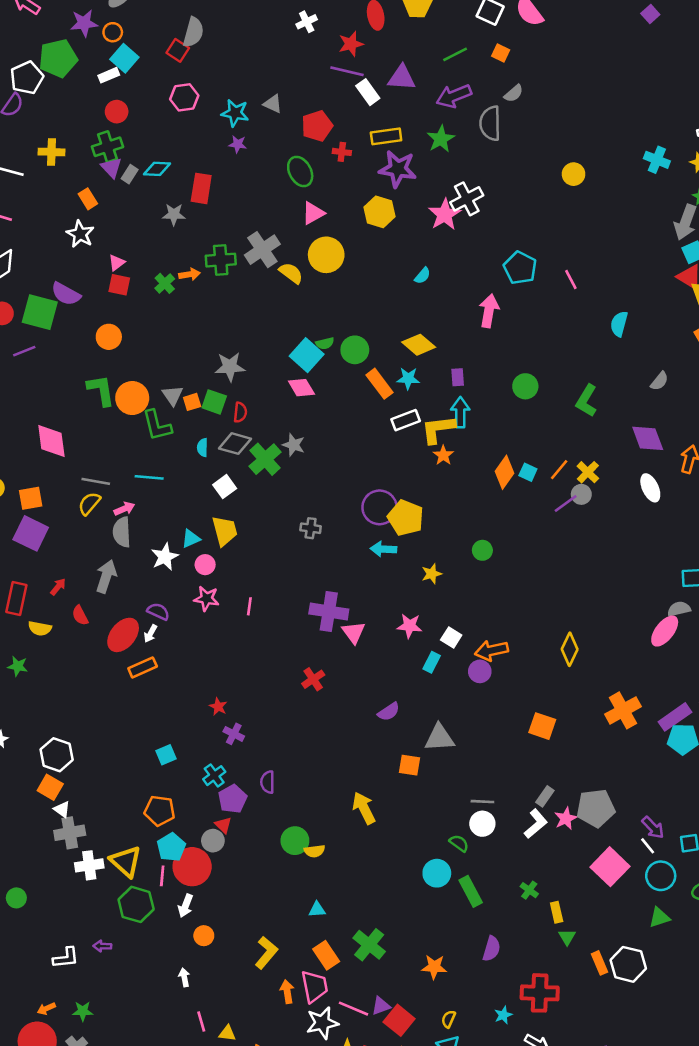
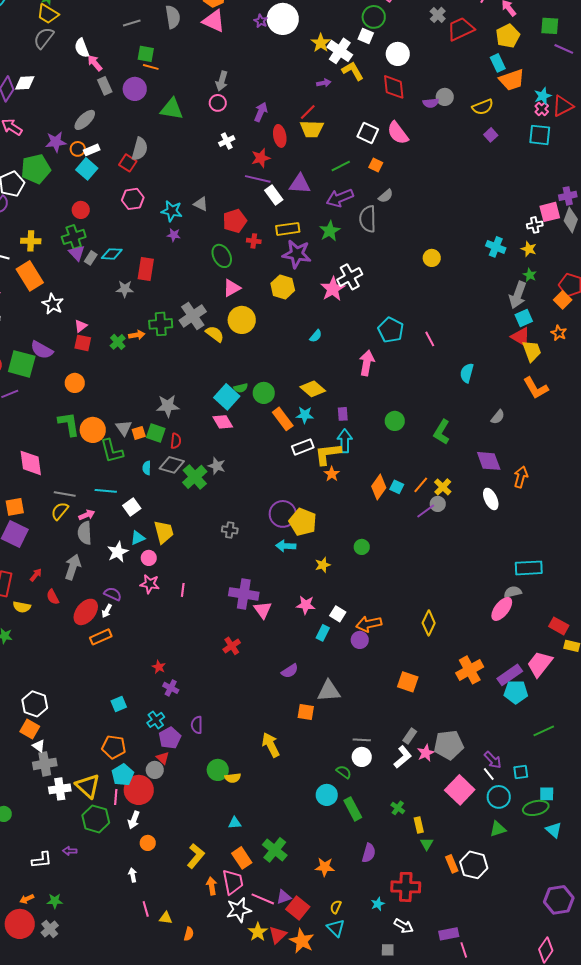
white rectangle: (109, 75) -> (92, 150), moved
orange rectangle: (88, 199) -> (30, 276), moved, size x1.8
white square: (225, 487) -> (132, 507), moved

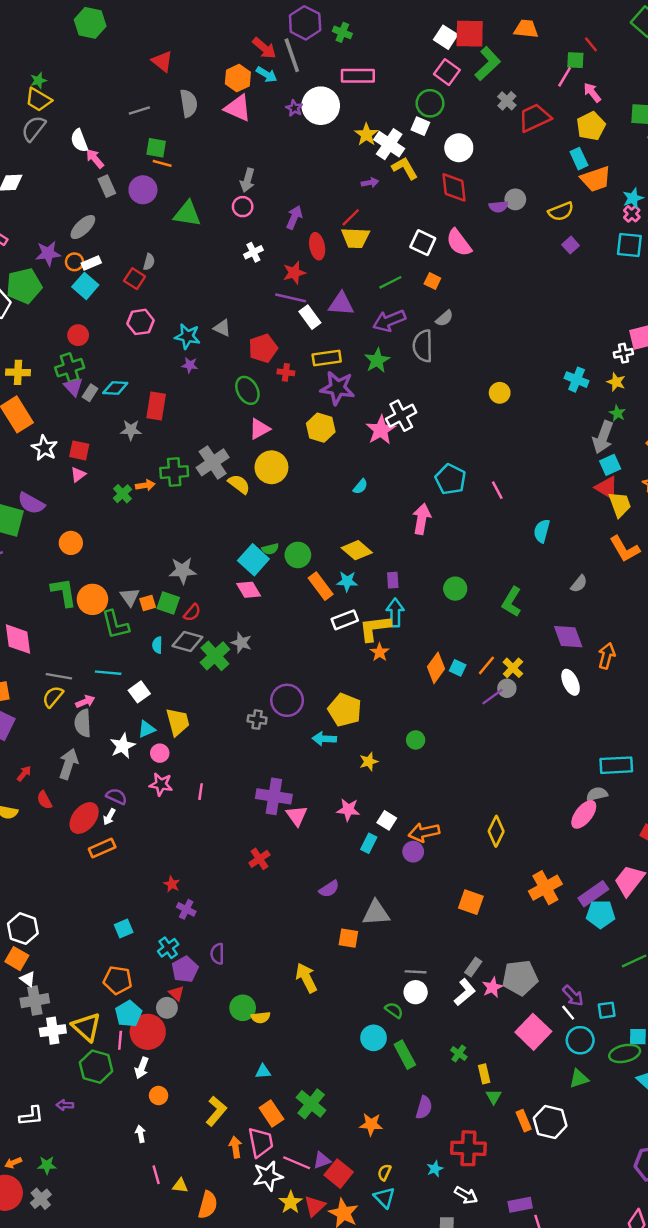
gray semicircle: (140, 149) -> (149, 262), size x0.6
red square: (83, 343) -> (79, 450), moved
red semicircle: (176, 441) -> (192, 613), turned 35
purple circle: (283, 514) -> (287, 700), moved
orange semicircle: (189, 934) -> (208, 1205), size x1.6

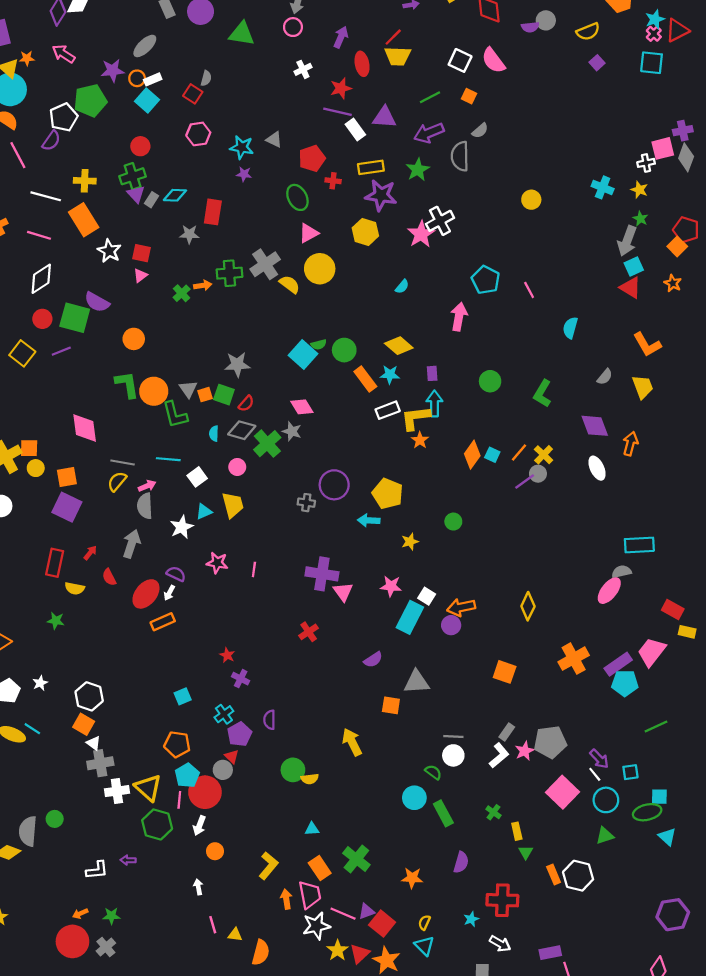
yellow trapezoid: (620, 504) -> (643, 387), moved
pink diamond: (249, 590) -> (302, 407), moved
pink circle: (160, 753) -> (237, 467), moved
cyan rectangle: (369, 843) -> (410, 617), size x1.8

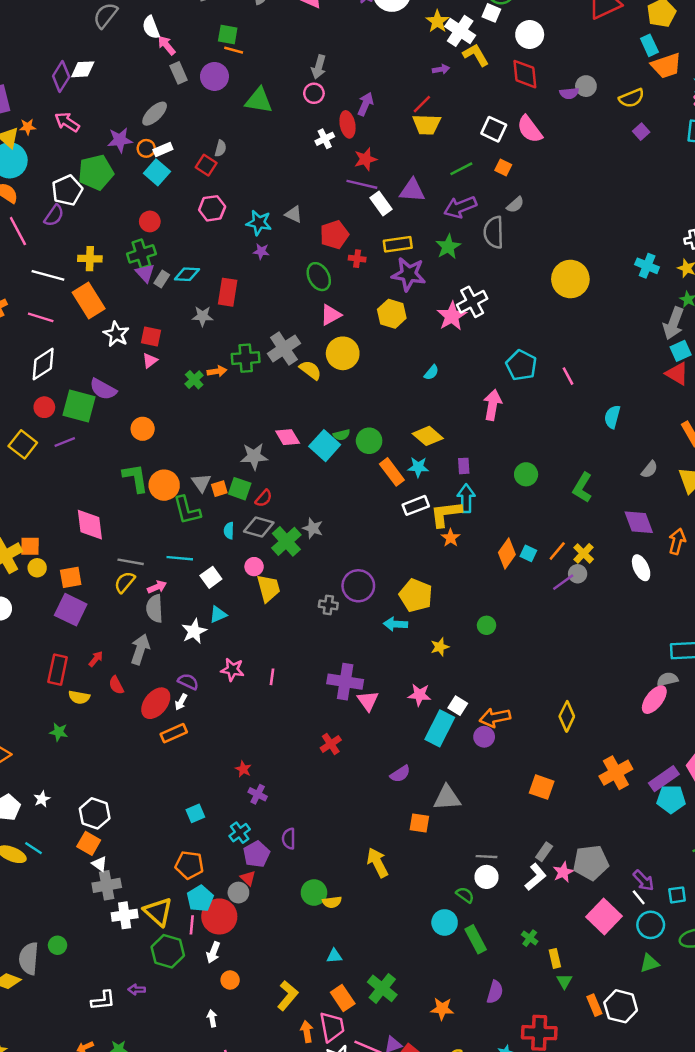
red ellipse: (362, 64) -> (348, 124), moved
yellow circle: (531, 200) -> (570, 279), size x1.8
pink diamond: (302, 407) -> (288, 437), moved
yellow trapezoid: (233, 505) -> (268, 588), moved

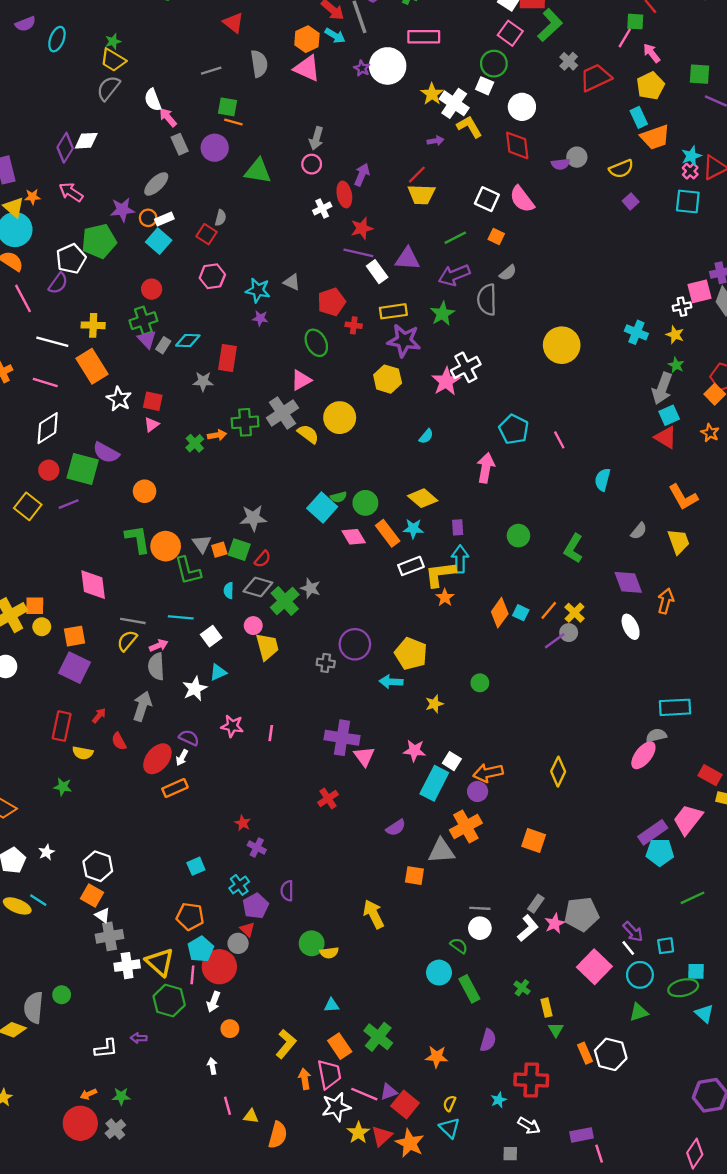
pink triangle: (331, 315) -> (301, 380), moved
pink diamond: (288, 437) -> (354, 537), moved
orange cross: (616, 773) -> (466, 827), moved

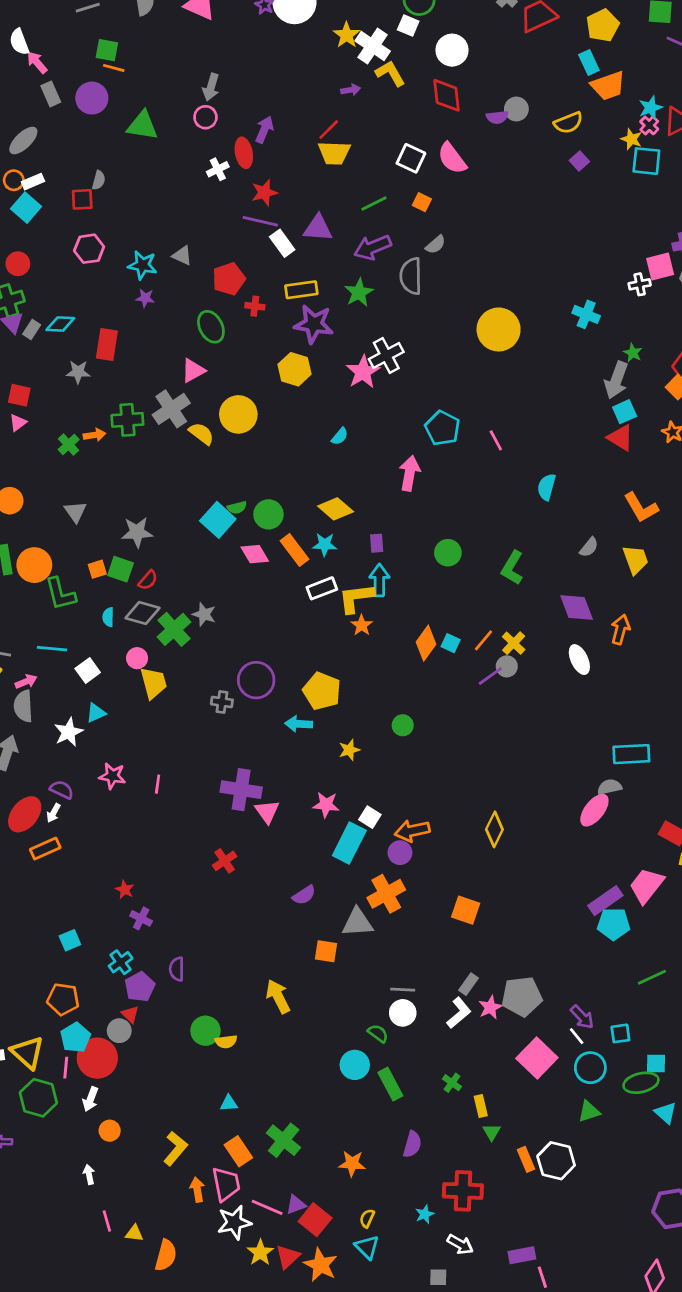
red square: (206, 234) -> (82, 199), turned -36
yellow star: (675, 335) -> (631, 139), moved
gray triangle: (202, 544) -> (75, 512), moved

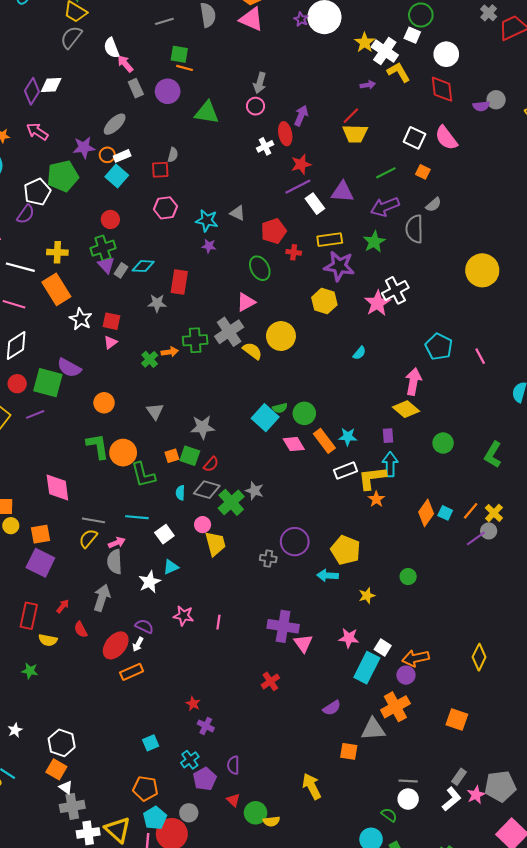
purple line: (260, 221) -> (298, 187), turned -40
yellow diamond: (336, 509) -> (406, 409), moved
red triangle: (130, 1014) -> (233, 800), moved

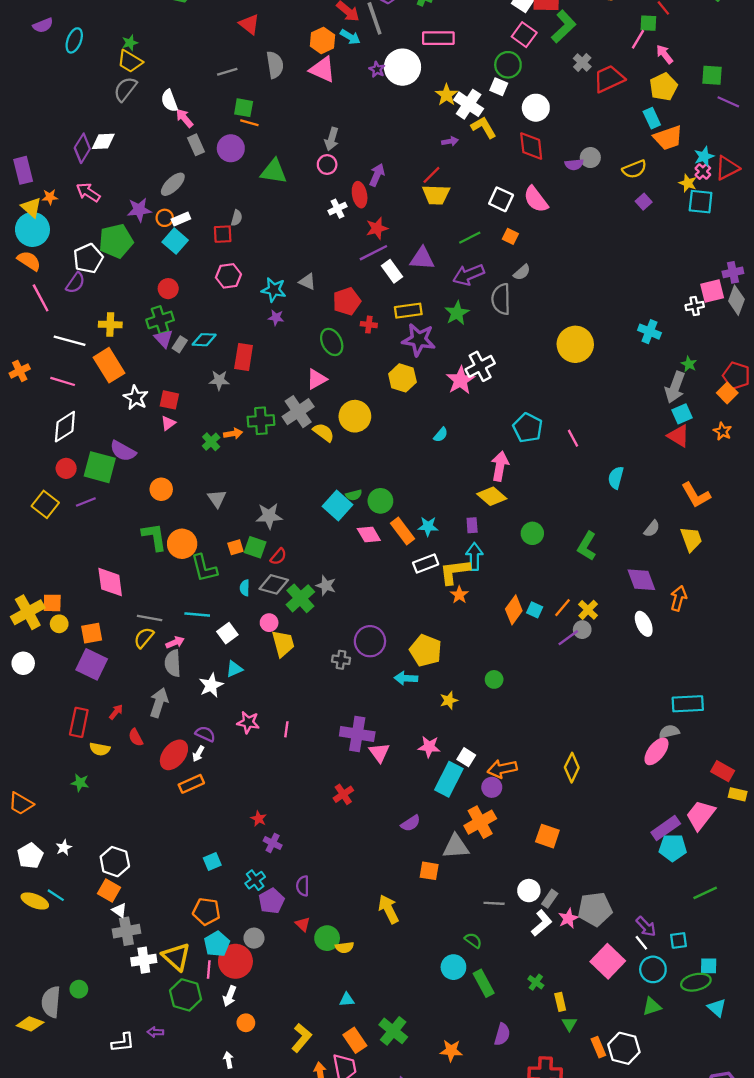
white circle: (408, 799) -> (529, 891), moved

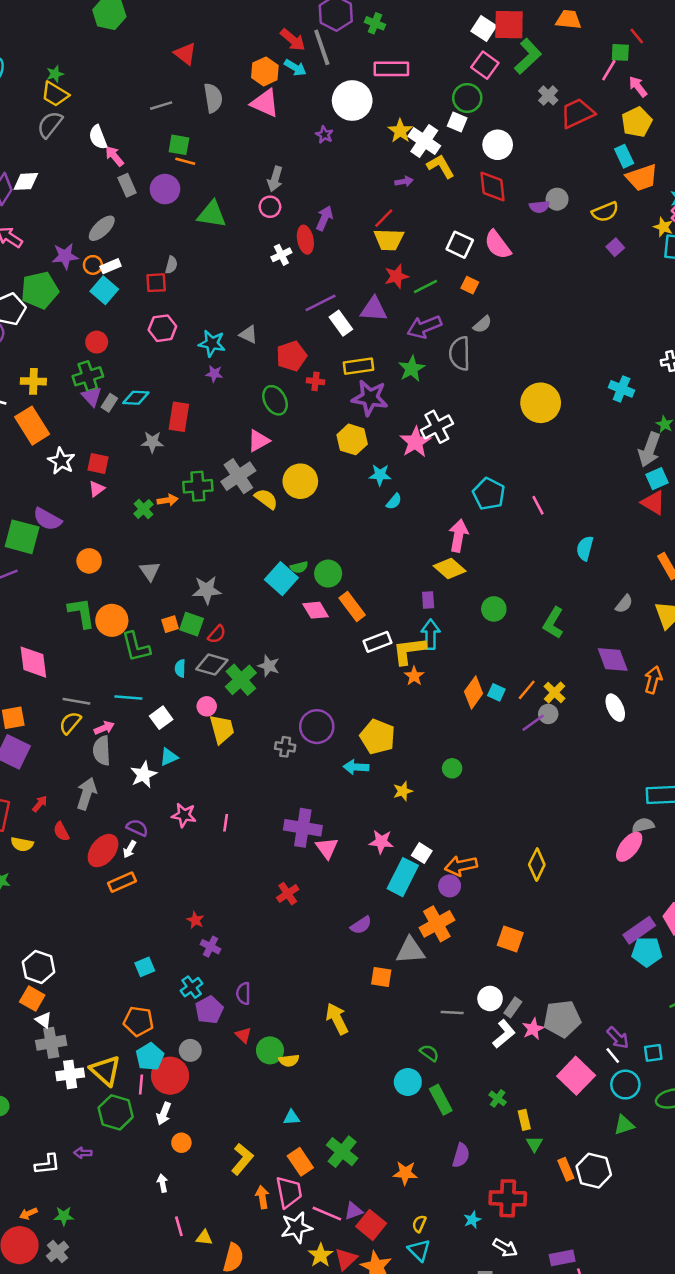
purple star: (377, 69) -> (324, 135), moved
red star: (377, 228) -> (396, 276), moved
cyan star: (428, 526) -> (380, 475), moved

